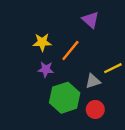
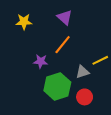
purple triangle: (91, 20) -> (65, 17), moved
yellow star: (42, 42) -> (24, 22), moved

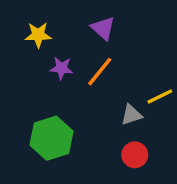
purple star: (41, 61) -> (61, 68), moved
green hexagon: (57, 86) -> (51, 138), moved

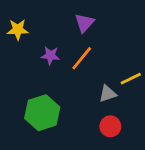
purple triangle: (103, 28) -> (84, 23), turned 30
yellow star: (38, 35) -> (18, 30), moved

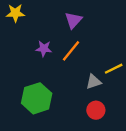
yellow star: (18, 30) -> (15, 13), moved

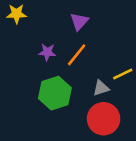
green hexagon: (37, 98) -> (55, 93), moved
red circle: (96, 110) -> (104, 119), size x1.6

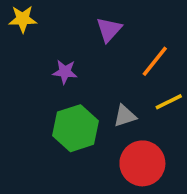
orange line: (77, 55) -> (155, 61), moved
gray triangle: (101, 88) -> (125, 116), moved

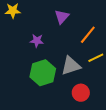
gray triangle: (125, 116) -> (71, 66), size x1.5
red circle: (142, 163) -> (81, 93), size x0.7

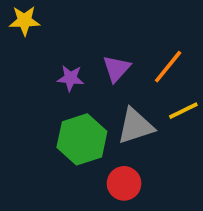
purple triangle: (62, 17) -> (116, 69), moved
red circle: (81, 93) -> (124, 183), moved

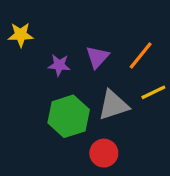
yellow star: (24, 21) -> (21, 35), moved

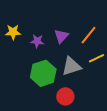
yellow star: (21, 35) -> (13, 32), moved

